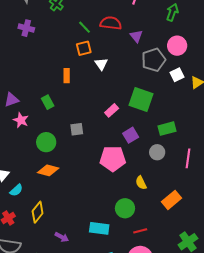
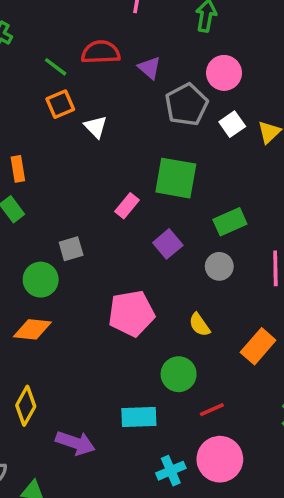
orange rectangle: (67, 76) -> (18, 169), moved
green circle: (46, 142) -> (41, 280), moved
pink pentagon: (113, 159) -> (131, 313), moved
purple arrow: (62, 237) -> (75, 443), size x1.5

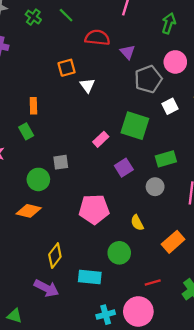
green line: (56, 67) -> (66, 15), moved
white square: (232, 124) -> (170, 106), moved
yellow diamond: (26, 406) -> (55, 256), moved
red line: (212, 410) -> (153, 282), moved

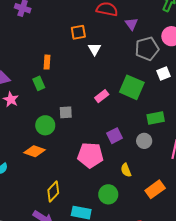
purple square: (124, 168) -> (115, 136), moved

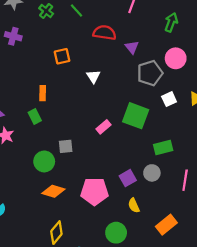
orange square: (78, 32) -> (62, 56), moved
purple square: (115, 136) -> (128, 178), moved
orange diamond: (34, 151) -> (53, 191), moved

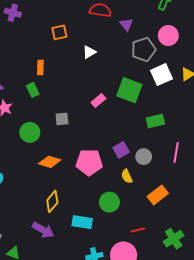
white triangle: (93, 76) -> (89, 52), turned 32
white square: (169, 99) -> (162, 75), size x1.5
green circle: (44, 161) -> (30, 132), moved
gray circle: (152, 173) -> (144, 157), moved

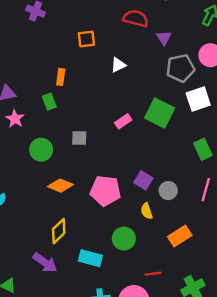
green rectangle: (155, 121) -> (203, 149), moved, turned 72
purple square: (121, 150) -> (143, 180), turned -35

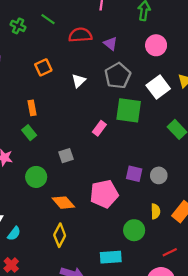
gray pentagon: (180, 68) -> (118, 76), moved
orange diamond: (60, 186) -> (63, 203), turned 45
yellow semicircle: (147, 211) -> (156, 211), moved, turned -144
yellow diamond: (59, 231) -> (60, 235), moved

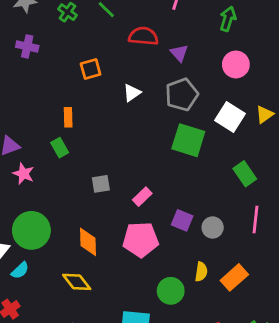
white square: (158, 87) -> (230, 117), turned -30
pink rectangle: (99, 128) -> (142, 197), moved
green circle: (36, 177) -> (31, 230), moved, size x1.4
orange diamond: (63, 203) -> (88, 242), turned 30
yellow diamond: (60, 235) -> (77, 282), turned -75

